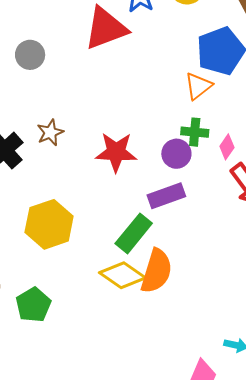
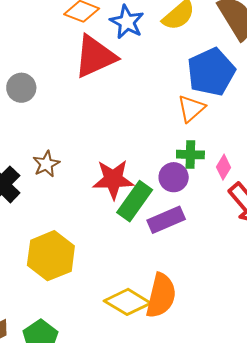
green rectangle: (134, 233) -> (135, 201), moved

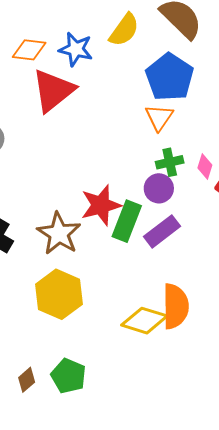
brown star: (46, 164) -> (59, 233), moved, size x1.6

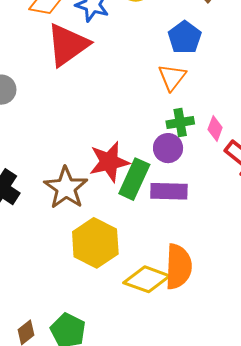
blue pentagon: (170, 77) -> (185, 37), size x0.7
purple rectangle: (162, 231) -> (169, 191), turned 36
yellow hexagon: (59, 294) -> (95, 243), moved

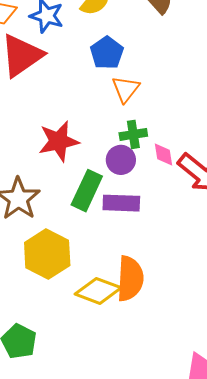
blue pentagon: (185, 37) -> (107, 53), moved
pink diamond: (215, 129) -> (164, 154), moved, turned -30
red star: (109, 162) -> (59, 141), moved

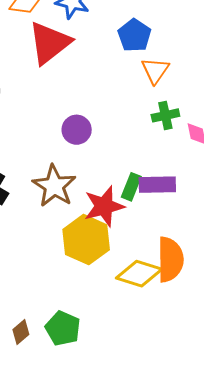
red star: (59, 141) -> (104, 206), moved
purple circle: (121, 160) -> (77, 130), moved
green rectangle: (87, 191) -> (131, 187), moved, size x0.7

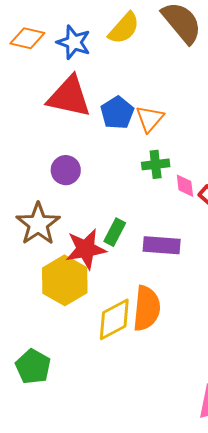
blue pentagon: (134, 35) -> (117, 113), moved
red triangle: (50, 43) -> (69, 97), moved, turned 45
purple rectangle: (157, 185) -> (162, 245), moved
yellow diamond: (139, 274) -> (114, 319), turned -51

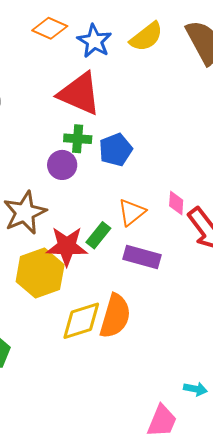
blue pentagon: (117, 113) -> (116, 150), moved
orange triangle: (150, 119) -> (132, 212), moved
green cross: (156, 164) -> (78, 139), moved

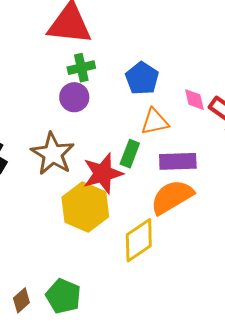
blue pentagon: (116, 150) -> (142, 78), moved
orange triangle: (132, 212) -> (155, 122), turned 44
orange semicircle: (115, 316) -> (172, 197), moved, turned -120

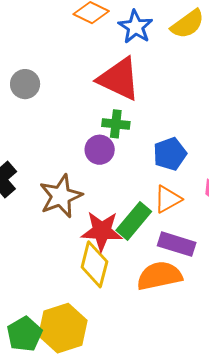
orange triangle: (155, 122) -> (168, 199), turned -36
green rectangle: (130, 154) -> (134, 221), size x1.4
yellow hexagon: (85, 207) -> (63, 328), moved
yellow diamond: (139, 240) -> (94, 264), moved, turned -60

